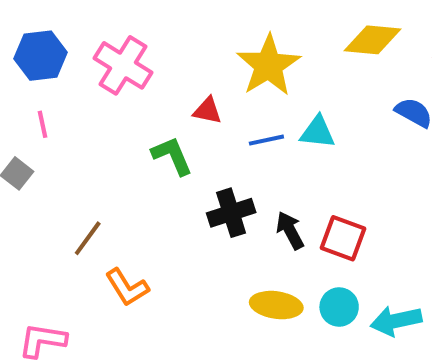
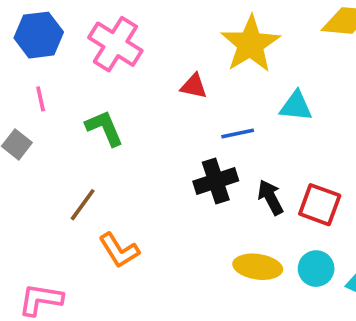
blue line: (266, 140) -> (238, 134), moved
green L-shape: (172, 156) -> (104, 128), moved

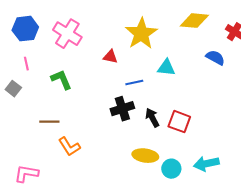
brown line: (83, 205) -> (49, 122), turned 54
cyan circle: (316, 269) -> (171, 169), moved

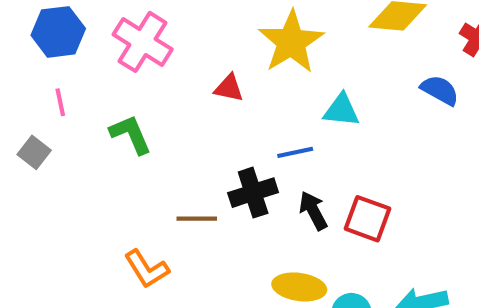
blue line: (134, 83) -> (295, 152), moved
brown line: (49, 122) -> (197, 219), moved

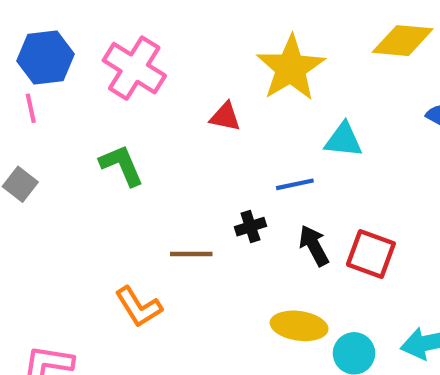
pink line: (60, 102) -> (31, 108), moved
black cross: (253, 193) -> (250, 227), size x0.6

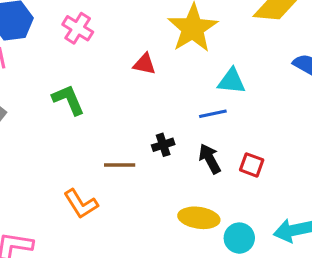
pink cross: (134, 68) -> (78, 28), size x0.7
blue line: (295, 184) -> (213, 114), moved
red square: (371, 254) -> (252, 165), size x0.7

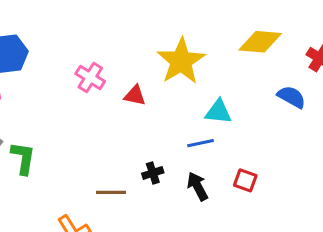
pink cross: (78, 28) -> (90, 78), moved
green L-shape: (68, 100) -> (23, 158), moved, turned 32
red square: (252, 165) -> (245, 180), moved

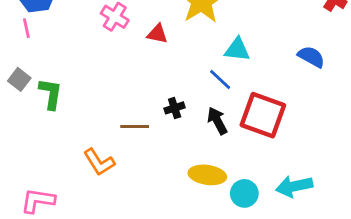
blue semicircle: (291, 97) -> (311, 57), moved
blue line: (201, 143) -> (220, 79), turned 55
red square: (245, 180) -> (263, 115), size x2.0

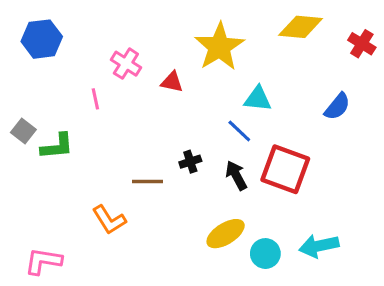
pink line: (26, 28) -> (95, 99), moved
blue semicircle: (311, 57) -> (337, 106), turned 100
green L-shape: (51, 94) -> (57, 146), turned 76
yellow ellipse: (207, 175) -> (226, 234), turned -40

